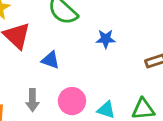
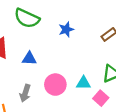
gray arrow: (32, 100) -> (25, 93), turned 36

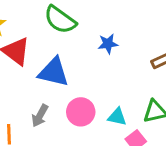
blue triangle: (29, 59) -> (54, 72), size x1.6

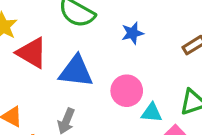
pink circle: (81, 112) -> (127, 91), moved

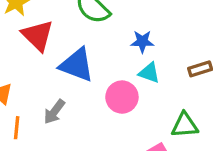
cyan triangle: (152, 113) -> (149, 73), moved

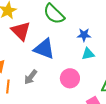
cyan triangle: (149, 73) -> (88, 54), turned -32
pink circle: (122, 97) -> (70, 78), moved

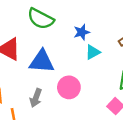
pink circle: (70, 78) -> (69, 87), moved

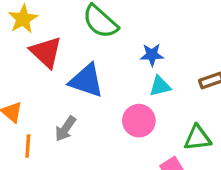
pink circle: (69, 87) -> (139, 121), moved

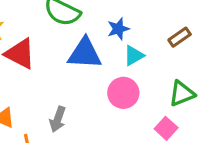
blue triangle: (86, 81) -> (85, 53), moved

